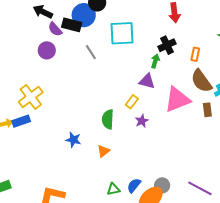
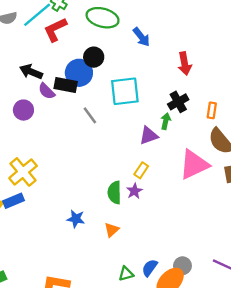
purple circle: (47, 50) -> (23, 110), moved
purple triangle: (147, 81) -> (149, 136), moved, turned -30
purple star: (142, 121) -> (134, 191), moved

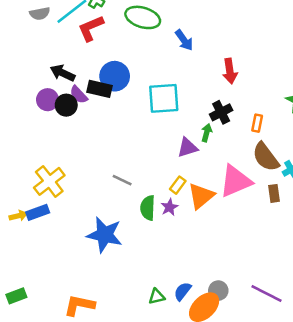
black circle: (94, 57) -> (66, 105), moved
purple circle: (23, 110) -> (48, 100), moved
gray line: (90, 115) -> (122, 180), moved, turned -30
blue star: (76, 219) -> (105, 235), size x1.8
orange triangle: (112, 230) -> (201, 196), moved, size x1.6

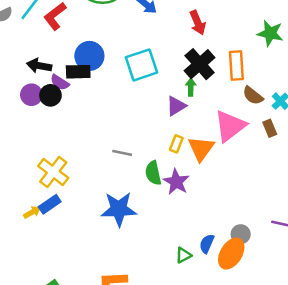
black cross: (221, 112) -> (200, 64), size x1.4
orange rectangle: (257, 123) -> (236, 65), size x1.6
brown semicircle: (266, 157) -> (253, 96), size x0.7
purple star: (169, 207) -> (176, 182), moved, size x1.5

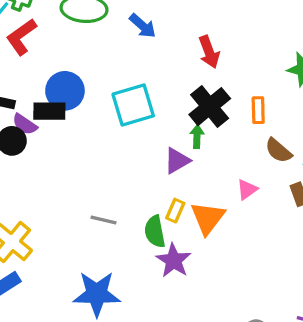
orange rectangle: (236, 65) -> (258, 110), size x0.7
pink triangle: (230, 126) -> (247, 190), size x0.5
green semicircle: (153, 173) -> (155, 231), moved

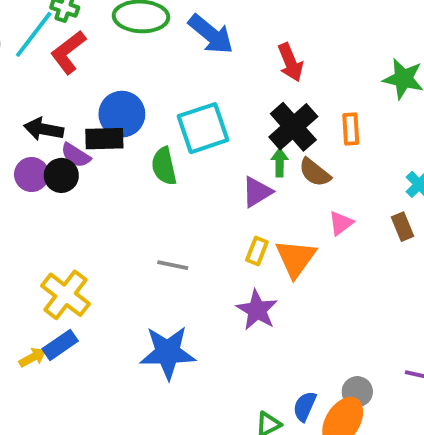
blue arrow: (143, 26) -> (211, 34), size x1.4
brown semicircle: (278, 151) -> (315, 172), moved
green semicircle: (155, 231) -> (164, 166), moved

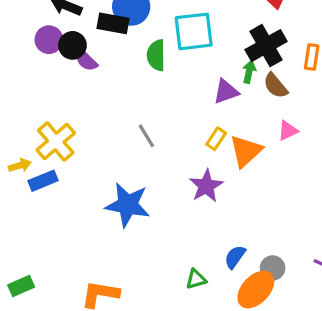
purple semicircle: (76, 155) -> (86, 60), moved
gray line: (173, 265) -> (146, 136), turned 35
yellow arrow: (33, 357) -> (20, 165), moved
blue semicircle: (305, 406) -> (235, 257), moved

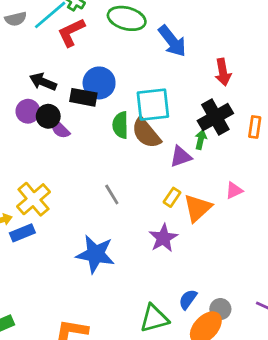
brown semicircle: (275, 86) -> (146, 133), moved, size x1.4
green triangle: (196, 279) -> (154, 318), size x1.6

